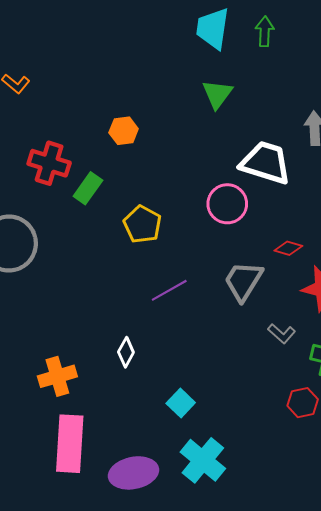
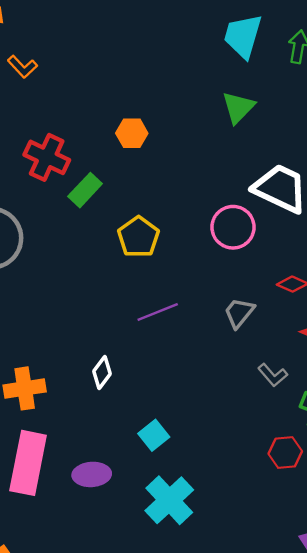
gray trapezoid: (243, 281) -> (239, 313), size x0.7
purple ellipse: (133, 473) -> (92, 474), moved, size x0.7

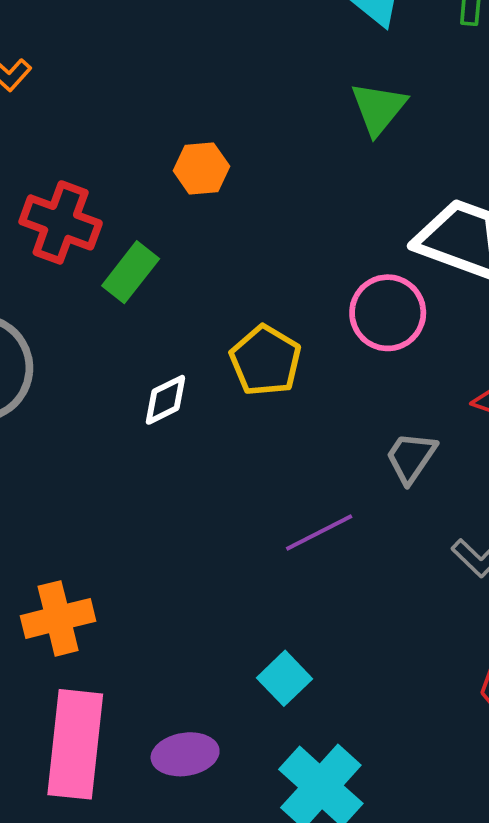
yellow pentagon: (138, 237) -> (265, 361), moved
purple line: (158, 312) -> (319, 533), moved
white diamond: (102, 372) -> (165, 400), moved, turned 32

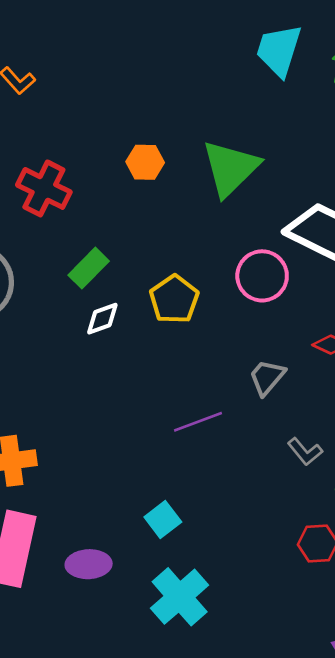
green triangle: (378, 108) -> (230, 168), moved, size x1.5
green rectangle: (131, 272) -> (89, 268), moved

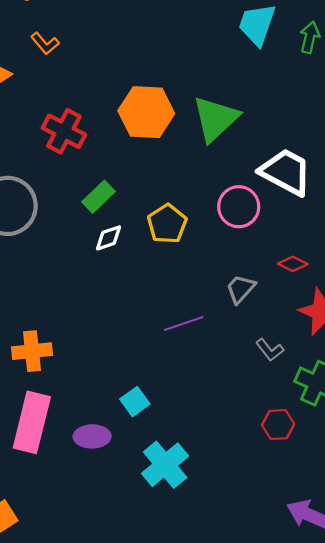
orange hexagon: (145, 162) -> (146, 112), size x1.8
cyan square: (163, 520) -> (135, 402), moved

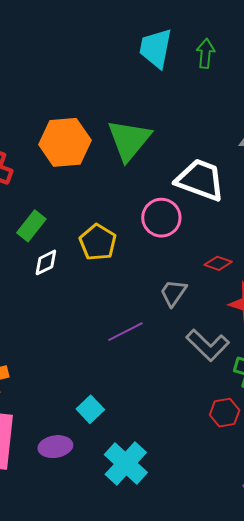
gray L-shape: (270, 350) -> (208, 345), size x1.6

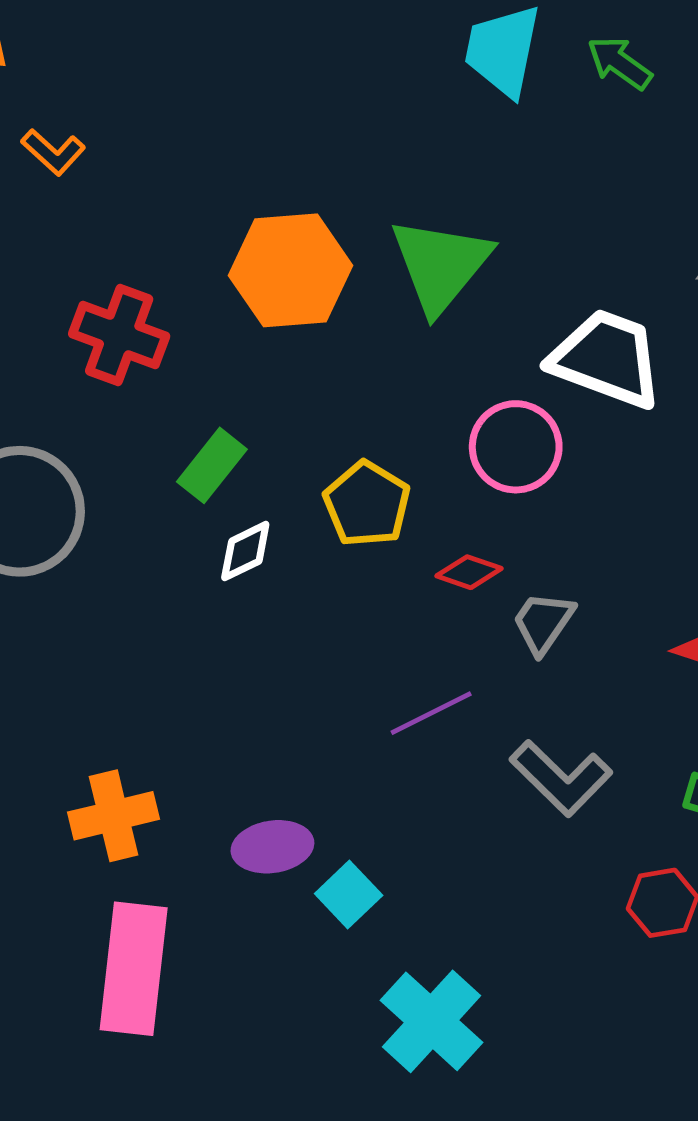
green arrow: (206, 53) -> (620, 63), turned -60
red diamond: (218, 263) -> (469, 572), moved
gray L-shape: (208, 345) -> (561, 778), moved
purple ellipse: (55, 447) -> (272, 847), moved

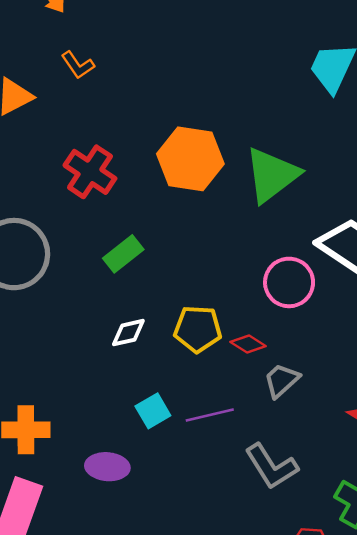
yellow pentagon: (367, 504) -> (198, 329), moved, turned 30
white diamond: (245, 551) -> (128, 333), moved
cyan square: (349, 894) -> (153, 411), moved

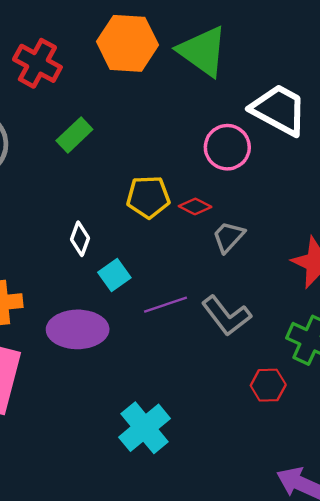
green triangle: (272, 175) -> (203, 51), turned -42
white diamond: (128, 333) -> (80, 239), moved, turned -52
purple line: (210, 415) -> (165, 305), moved
purple ellipse: (107, 467) -> (78, 329), size x1.5

